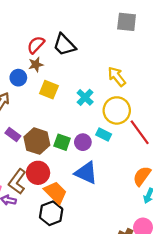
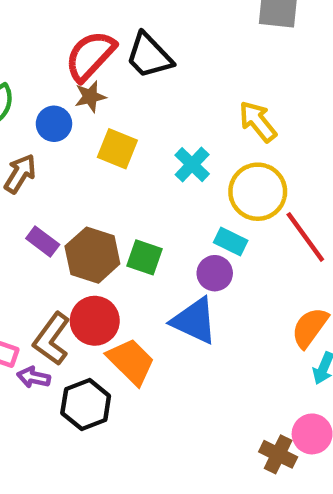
red semicircle: (36, 45) -> (90, 56), size x1.4
purple circle: (83, 142) -> (215, 273), moved
black hexagon: (51, 213) -> (86, 405), moved

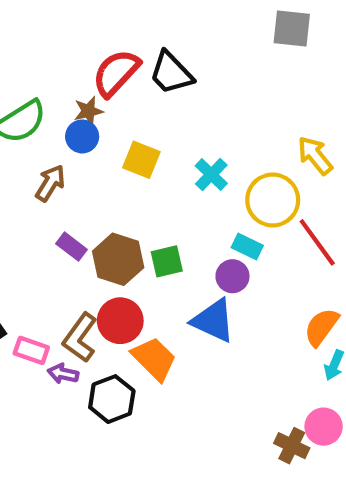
brown star: (90, 97) -> (88, 111), moved
yellow arrow: (258, 122) -> (315, 156), moved
green square: (145, 257) -> (167, 261), turned -32

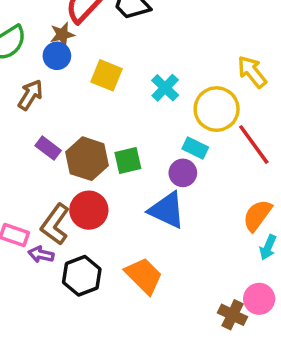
orange trapezoid: (154, 359) -> (144, 276), moved

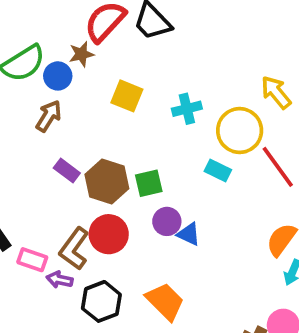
blue circle: (57, 56) -> (58, 76), moved
cyan cross: (165, 88) -> (187, 109), turned 32
purple circle: (183, 173) -> (167, 221), moved
blue triangle: (167, 210) -> (189, 234), size x0.6

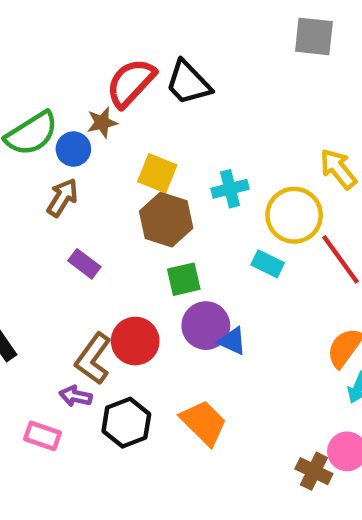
brown hexagon: (107, 181) -> (166, 220), moved
purple circle: (167, 221) -> (206, 326), size x1.4
pink rectangle: (32, 260) -> (42, 436), moved

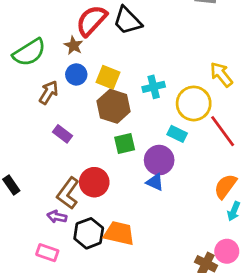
brown star: (102, 123) -> (74, 45), turned -30
blue circle: (73, 149) -> (76, 74), moved
purple circle: (206, 326) -> (159, 160), moved
orange trapezoid: (204, 423) -> (119, 233), moved, turned -32
pink rectangle: (42, 436) -> (47, 253), moved

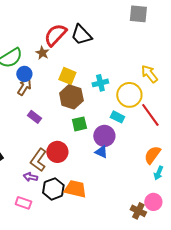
blue circle: (76, 74) -> (24, 74), moved

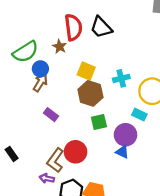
red semicircle: (55, 35) -> (73, 27), turned 130

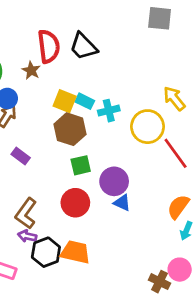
cyan rectangle: (139, 115) -> (85, 101), moved
red circle: (76, 152) -> (75, 203), moved
blue triangle: (122, 152) -> (122, 203), moved
purple arrow: (47, 178) -> (27, 236), moved

